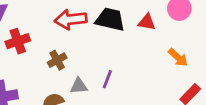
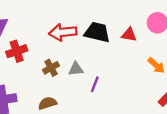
gray triangle: (79, 86) -> (76, 69), moved

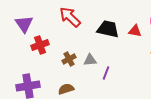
red arrow: (63, 32) -> (70, 17), moved, turned 50

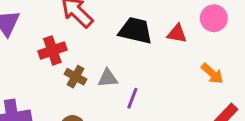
red cross: (40, 45) -> (52, 51), moved
brown cross: (69, 59) -> (75, 77), turned -32

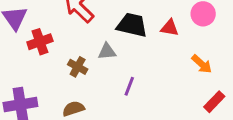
red cross: (52, 51) -> (40, 42), moved
gray triangle: (108, 78) -> (107, 51), moved

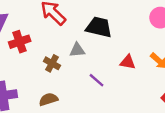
red triangle: (170, 28) -> (128, 62), moved
purple line: (129, 86) -> (96, 80), turned -70

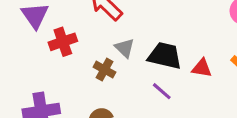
black trapezoid: (99, 27) -> (165, 56), moved
gray triangle: (77, 50) -> (125, 48), moved, turned 49

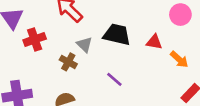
black trapezoid: (165, 56) -> (117, 34), moved
red triangle: (202, 68) -> (154, 42), moved

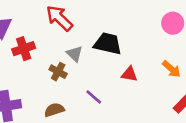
red triangle: (154, 42) -> (129, 74), moved
purple line: (114, 79) -> (94, 97), moved

